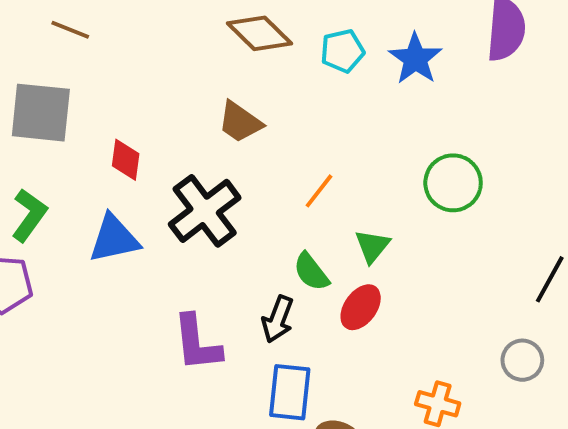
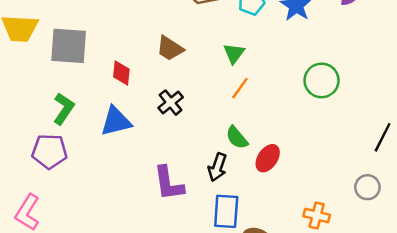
brown trapezoid: (240, 122) -> (170, 48), moved
black cross: (205, 211) -> (171, 103), size x0.6
green triangle: (372, 246) -> (234, 53), moved

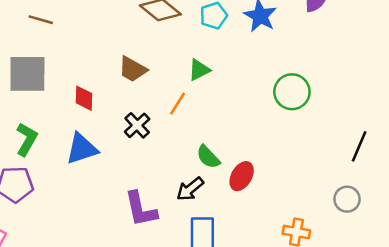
green triangle: (234, 53) -> (199, 70), turned 30
orange line: (240, 88) -> (178, 104), moved
black arrow: (217, 167) -> (190, 189), turned 36

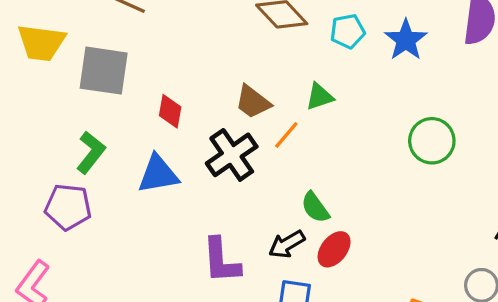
brown trapezoid: (133, 69) -> (253, 102), moved
black cross: (137, 125) -> (232, 155), size x1.5
red ellipse: (242, 176) -> (334, 249), moved

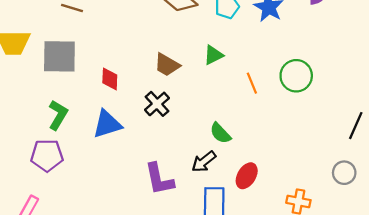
orange line: (286, 135) -> (252, 83), moved, turned -55
black cross: (232, 155) -> (157, 104), size x0.7
red ellipse: (334, 249) -> (247, 176), moved

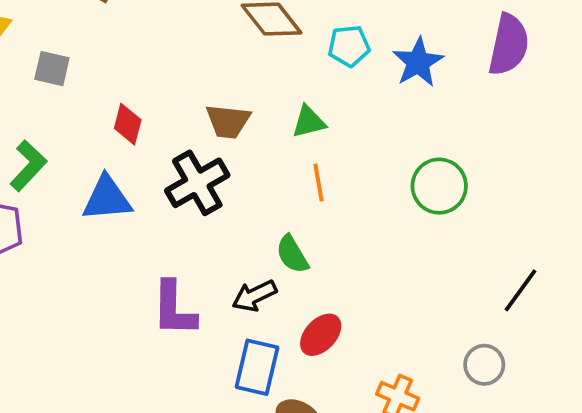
gray square: (59, 56) -> (52, 69), size x0.6
brown trapezoid: (167, 65) -> (228, 121), turned -36
orange line: (252, 83) -> (318, 183), moved
black cross: (157, 104) -> (197, 183), size x1.4

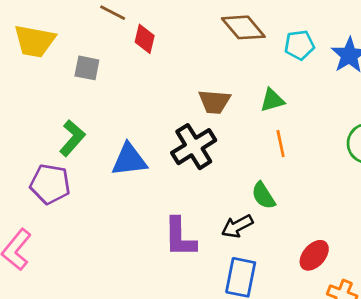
red diamond: (128, 124) -> (145, 39), moved
red ellipse: (321, 335) -> (314, 255), moved

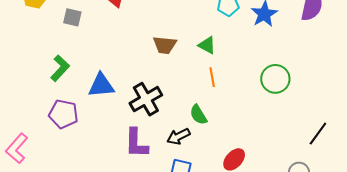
green triangle: (272, 100) -> (207, 45), turned 42
black cross: (194, 147) -> (146, 99), moved
purple pentagon: (50, 184) -> (63, 114), moved

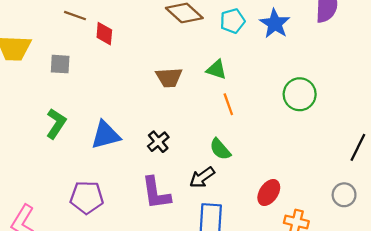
black cross: (146, 99) -> (158, 142), size x0.6
purple pentagon: (63, 114) -> (87, 197), moved

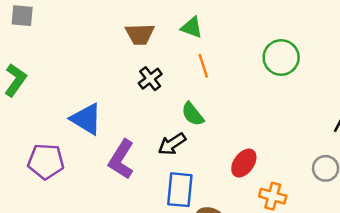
blue triangle: (106, 135) -> (86, 119), moved, turned 44
black cross: (158, 142) -> (150, 79), moved
purple L-shape: (156, 193) -> (121, 159), turned 39

